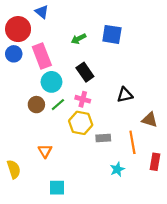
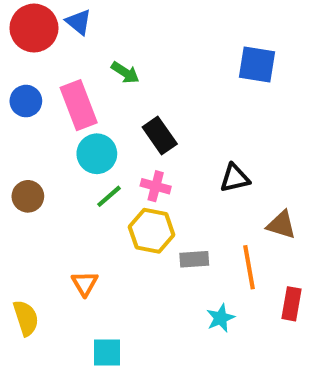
red circle: (18, 29) -> (34, 28), moved
blue square: (112, 34) -> (257, 65), moved
green arrow: (78, 39) -> (125, 73), moved, turned -120
brown circle: (36, 105) -> (28, 196), moved

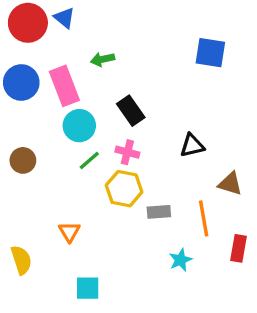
green arrow: (125, 73) -> (103, 59), turned 135
blue circle: (26, 101) -> (21, 82), size x1.4

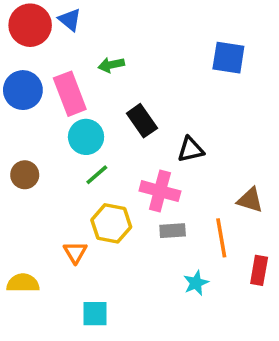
black triangle: (192, 146) -> (191, 150), moved
pink cross: (127, 152) -> (160, 191), moved, size x1.5
yellow hexagon: (124, 189) -> (111, 223), moved
yellow semicircle: (21, 260) -> (23, 283), turned -72

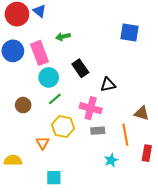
brown circle: (25, 175) -> (23, 105), moved

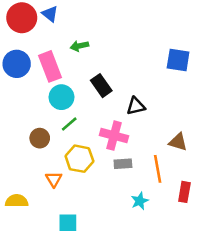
blue square: (129, 32) -> (178, 60), moved
brown circle: (23, 105) -> (40, 138), moved

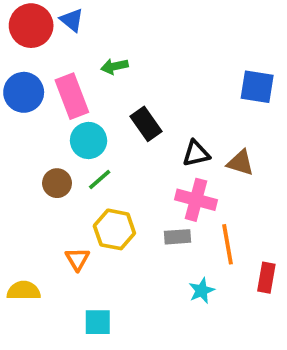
pink cross: (114, 136) -> (196, 200), moved
brown circle: (40, 138) -> (57, 183), moved
brown triangle: (178, 142) -> (240, 163), moved

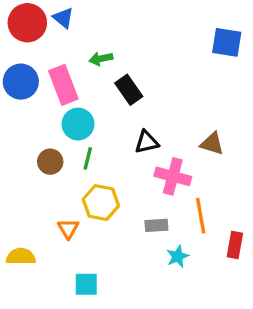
blue square: (257, 87) -> (227, 42), moved
black rectangle: (146, 124) -> (129, 90), moved
black triangle: (196, 153) -> (147, 142), moved
green line: (100, 179) -> (88, 158), turned -35
gray rectangle: (177, 237) -> (156, 225), moved

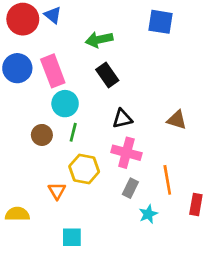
blue square: (227, 42) -> (160, 22), moved
green arrow: (101, 59) -> (99, 40), moved, size x1.4
pink cross: (173, 176) -> (126, 153), moved
gray rectangle: (156, 225) -> (130, 188), turned -60

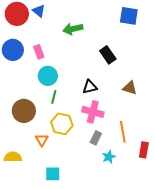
blue square: (160, 22) -> (129, 16), moved
pink rectangle: (53, 71) -> (39, 52), size x0.6
black rectangle: (107, 75) -> (108, 55), moved
brown circle: (42, 135) -> (24, 111), moved, size x1.5

